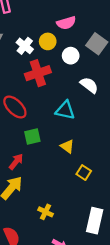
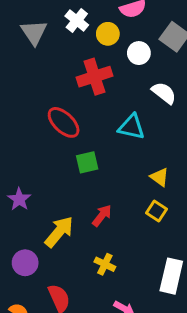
white cross: (25, 46) -> (77, 21), moved
yellow triangle: (67, 146) -> (160, 177), moved
red arrow: (16, 162) -> (102, 215), moved

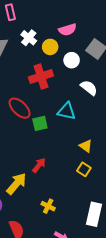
green square: (87, 162) -> (40, 123), moved
red arrow: (102, 215) -> (39, 165), moved

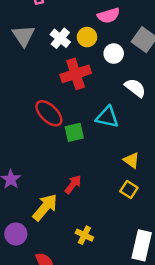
white cross: (29, 38) -> (60, 38), moved

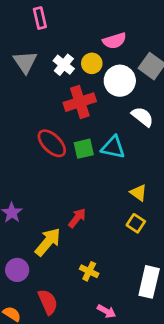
white circle: (114, 54) -> (120, 81), size x1.5
green square: (74, 132) -> (84, 149), moved

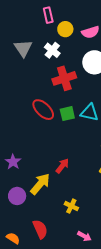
pink rectangle: (40, 18) -> (48, 15), moved
yellow circle: (92, 63) -> (65, 29), moved
purple circle: (17, 270) -> (17, 196), moved

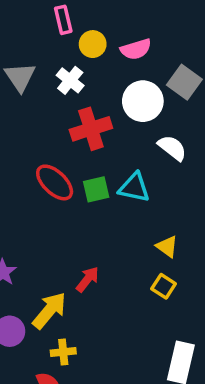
yellow cross: (71, 206) -> (63, 352), moved, turned -32

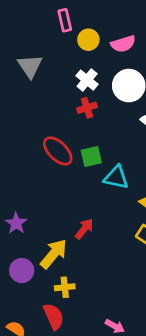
white cross: (70, 80) -> (87, 80), moved
red cross: (91, 129) -> (87, 108), size x0.6
cyan triangle: (134, 188) -> (116, 177), moved

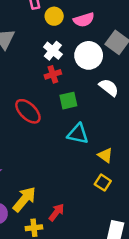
green square: (91, 156) -> (68, 101), moved
red arrow: (84, 229) -> (56, 212), moved

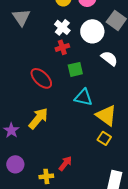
yellow triangle: (105, 155) -> (106, 115), size x1.6
yellow arrow: (24, 199) -> (38, 118), moved

